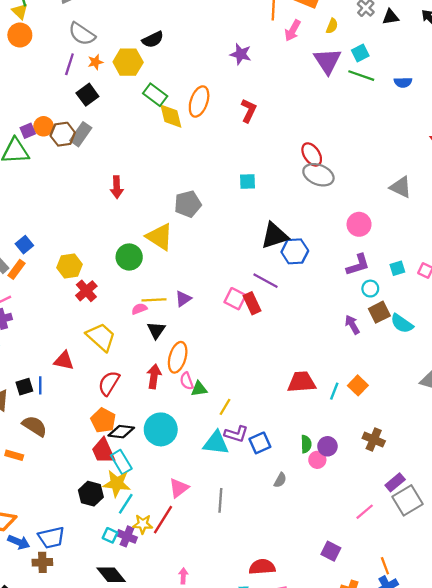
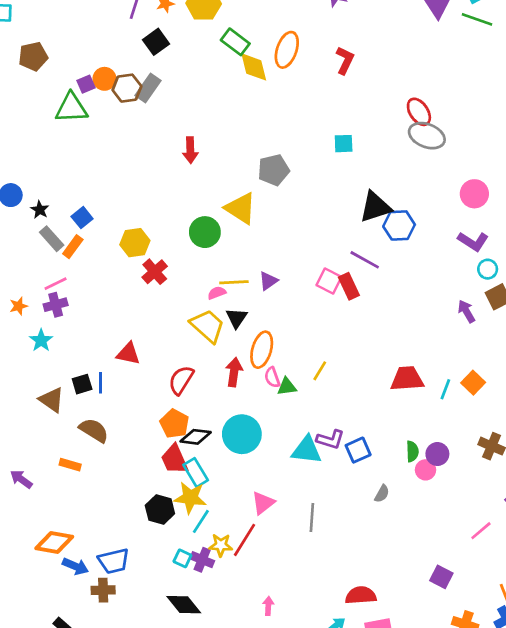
purple L-shape: (358, 265) -> (473, 241), turned 50
yellow trapezoid: (101, 337) -> (208, 326), moved
yellow line: (225, 407) -> (320, 371), moved

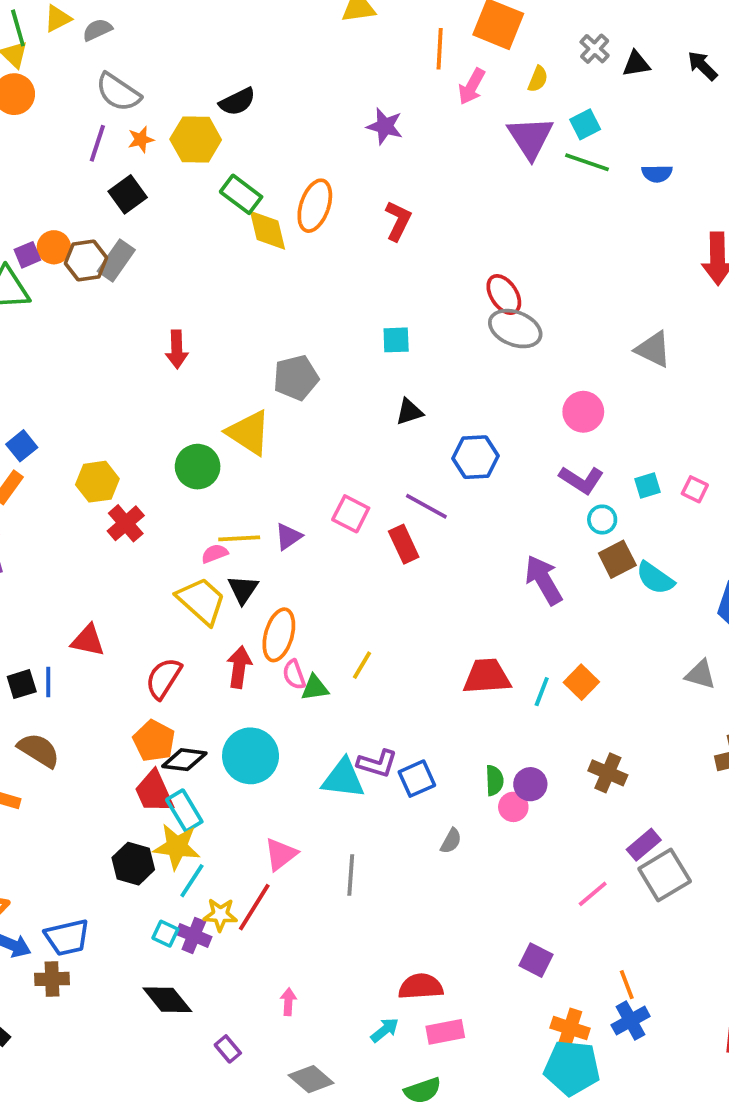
black triangle: (375, 207) -> (409, 412), moved, size x0.6
pink square: (329, 281) -> (351, 514), moved
purple arrow: (466, 311) -> (544, 580), moved, size x1.5

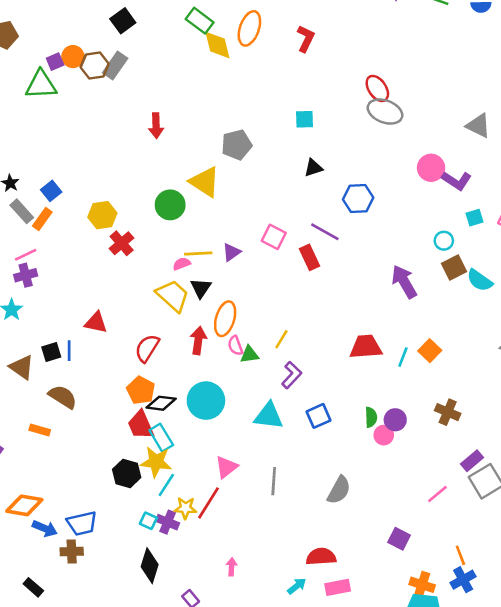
purple L-shape: (581, 480) -> (457, 181), moved
purple L-shape: (377, 763) -> (292, 375), moved, turned -64
gray semicircle: (451, 841) -> (339, 490), moved, size x1.6
black diamond: (167, 1000) -> (150, 566), turned 56

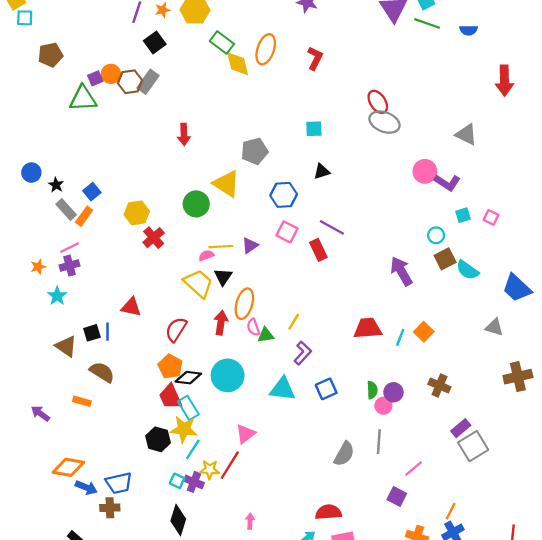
blue hexagon: (358, 198) -> (284, 195), moved
gray line: (274, 481) -> (379, 442), moved
pink line: (437, 494) -> (414, 468), moved
orange line: (460, 555) -> (451, 511), turned 48

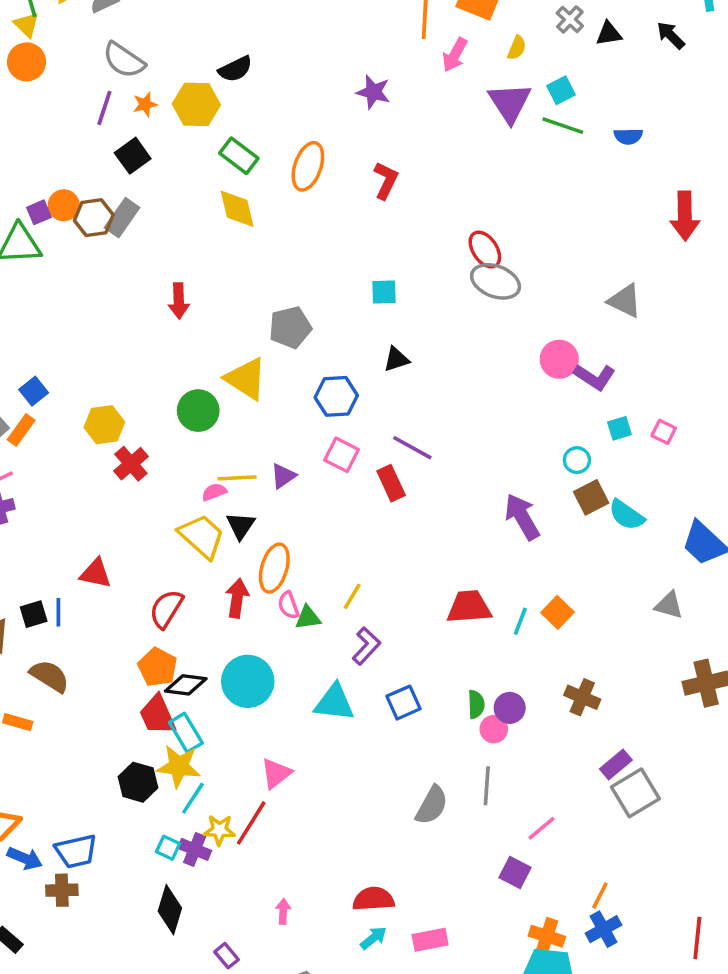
yellow diamond: (238, 64) -> (237, 209), moved
red semicircle: (328, 512) -> (373, 899), moved

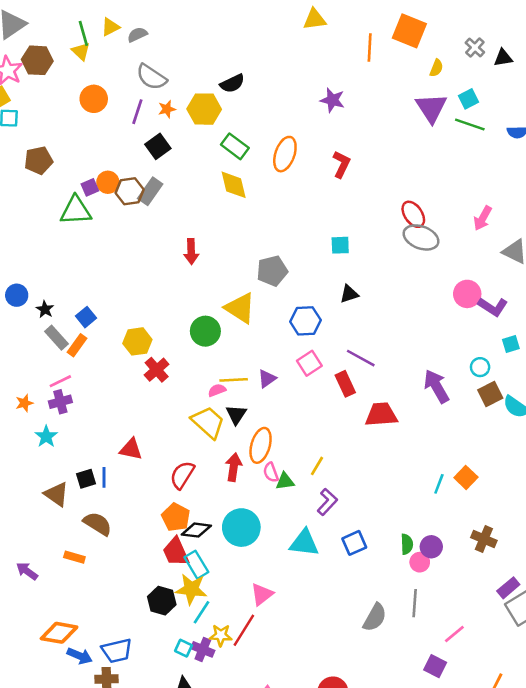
pink arrow: (455, 55) -> (483, 218), moved
orange circle: (27, 62) -> (94, 99), moved
pink square: (342, 455) -> (309, 363), turned 30
purple arrow: (522, 517) -> (436, 386), moved
red trapezoid: (469, 607) -> (381, 415), moved

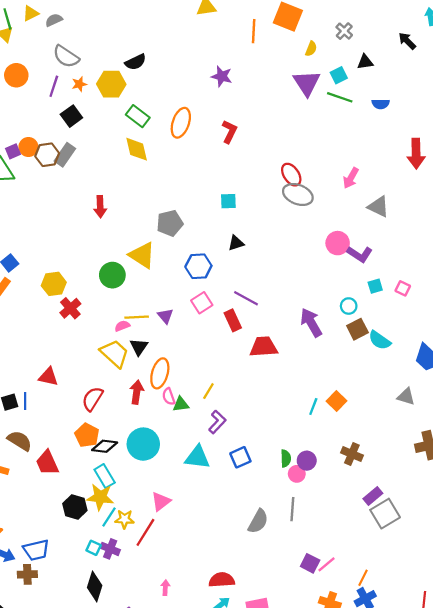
black triangle: (503, 58) -> (365, 62), moved
purple triangle: (267, 379) -> (165, 316), turned -35
red trapezoid: (176, 552) -> (47, 463), moved
pink line: (454, 634) -> (327, 564), moved
yellow star: (221, 635) -> (124, 519), moved

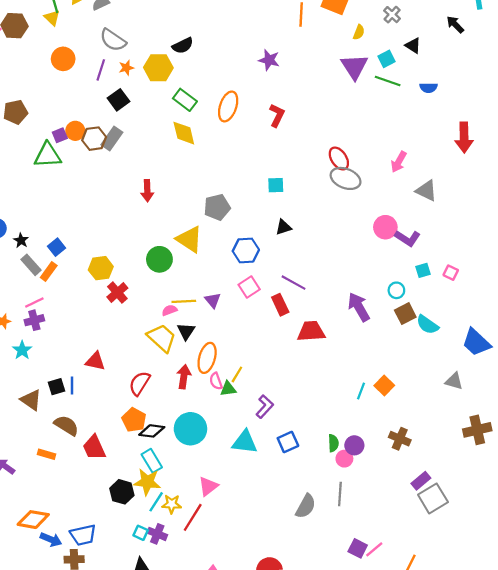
black triangle: (365, 62) -> (413, 46), turned 42
yellow line: (208, 391) -> (237, 374), moved

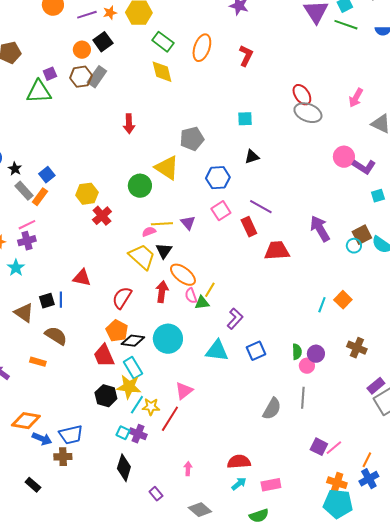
purple line: (101, 70) -> (87, 15), turned 54
orange circle: (75, 131) -> (82, 50), moved
cyan circle: (396, 290) -> (354, 246), moved
orange ellipse: (207, 358) -> (183, 275), turned -68
red trapezoid: (94, 448) -> (104, 356), moved

